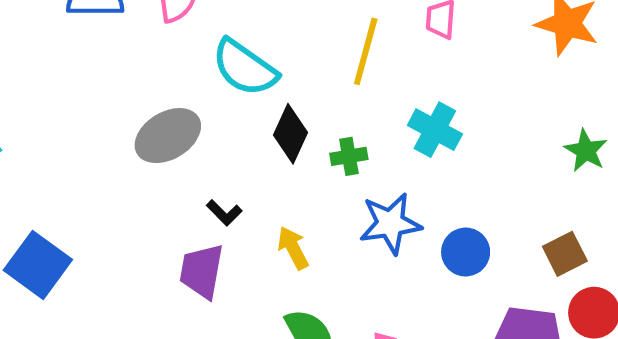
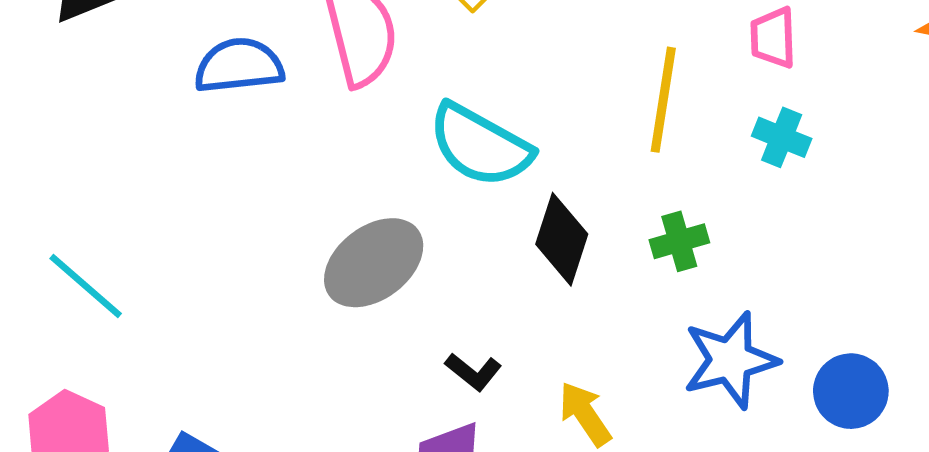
cyan cross: (435, 130) -> (782, 137), moved, size x0.7
green cross: (349, 156) -> (679, 241), moved

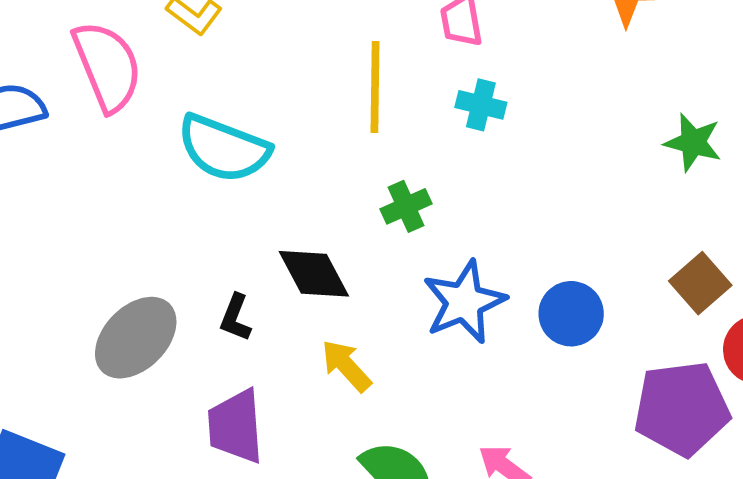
black diamond: (562, 239) -> (314, 274), moved, turned -38
gray ellipse: (374, 263) -> (136, 338), moved
black L-shape: (473, 372) -> (235, 318), moved, turned 81

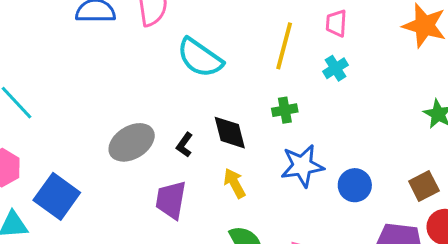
cyan cross: (481, 105) -> (335, 68), turned 30

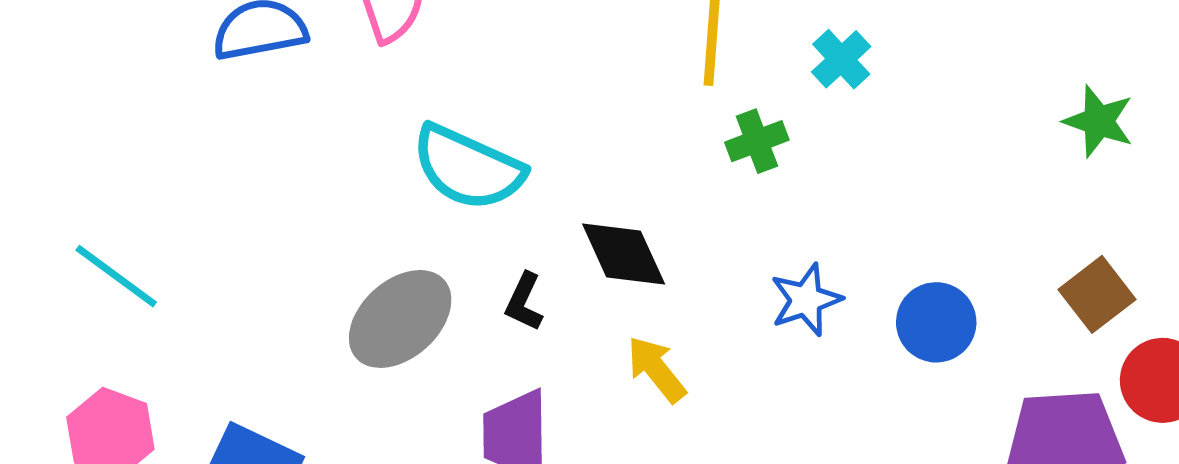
cyan semicircle: (200, 58) -> (468, 168), moved
green cross: (285, 110) -> (757, 141), moved
blue star: (302, 166) -> (806, 300), size x0.7

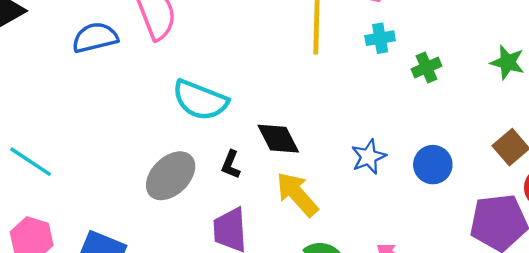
cyan cross: (841, 59) -> (380, 38), turned 36
green cross: (757, 141) -> (426, 67), moved
yellow arrow: (656, 369) -> (297, 194), size x1.4

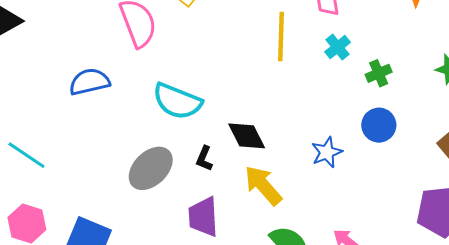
blue semicircle: (95, 38) -> (89, 82), moved
cyan cross: (380, 38) -> (338, 47), turned -30
blue circle: (433, 165) -> (379, 125), moved

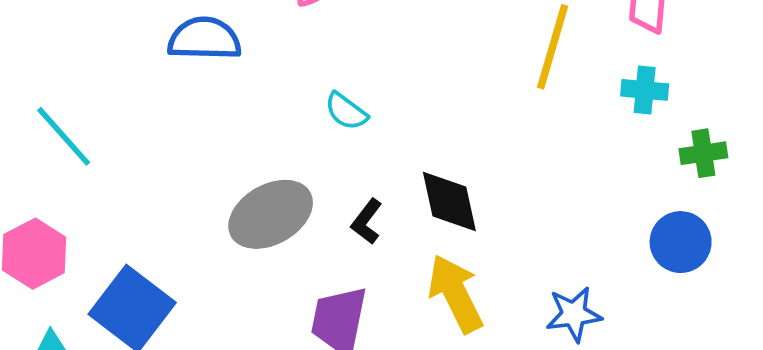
cyan cross: (338, 47) -> (645, 90), turned 30
cyan semicircle: (177, 101) -> (346, 111), size x0.5
blue star: (327, 152) -> (574, 314), moved

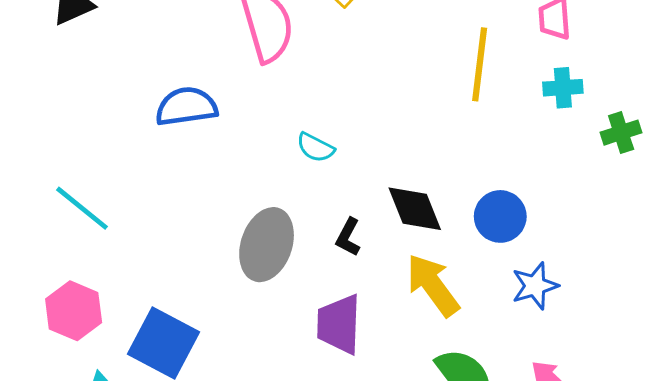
gray ellipse: (271, 214) -> (267, 245), turned -32
blue circle: (681, 242) -> (500, 216), moved

